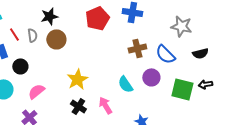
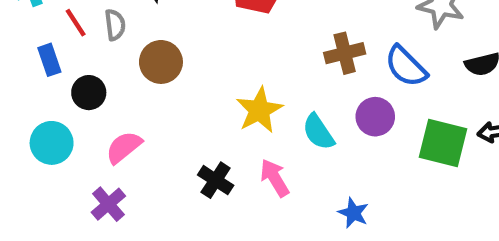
brown circle: (56, 39) -> (161, 62), moved
yellow star: (77, 79) -> (259, 110), moved

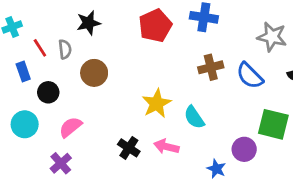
purple circle: (375, 117) -> (244, 149), moved
pink arrow: (275, 178) -> (166, 147), turned -45

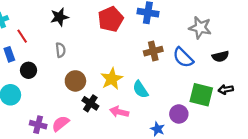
gray semicircle: (65, 49) -> (60, 50), moved
brown circle: (94, 73) -> (75, 81), moved
pink semicircle: (70, 127) -> (60, 124), moved
black cross: (129, 148) -> (90, 103), moved
purple cross: (61, 163) -> (38, 125), turned -35

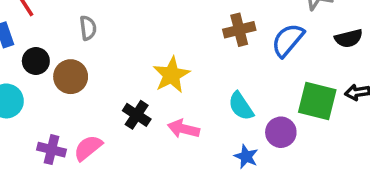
blue semicircle: (183, 57) -> (288, 40), turned 85
brown circle: (75, 81) -> (71, 77), moved
cyan semicircle: (140, 89) -> (241, 106), moved

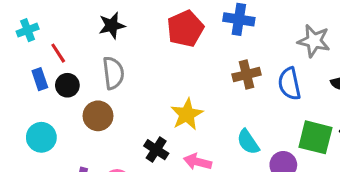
gray semicircle: (88, 28) -> (113, 73), size x1.5
blue semicircle: (288, 40) -> (289, 84), turned -52
black circle: (36, 61) -> (67, 85), moved

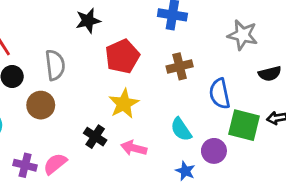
black star: (112, 26) -> (88, 21), moved
red pentagon: (185, 29) -> (122, 56), moved
blue semicircle: (289, 84) -> (220, 94), moved

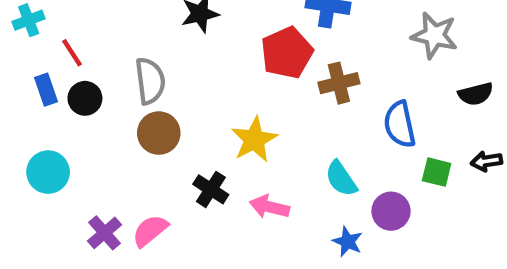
red pentagon: (122, 56) -> (287, 53), moved
brown circle: (41, 105) -> (159, 133), moved
green square: (244, 125) -> (437, 172), size x0.6
purple cross: (25, 165) -> (105, 233), turned 35

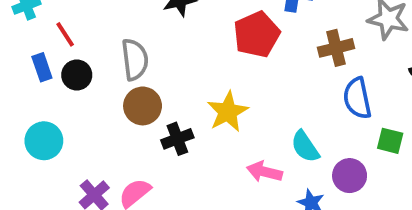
brown cross: (339, 83) -> (336, 48), moved
black cross: (211, 189) -> (177, 139), moved, turned 36
pink arrow: (269, 207) -> (264, 172), moved

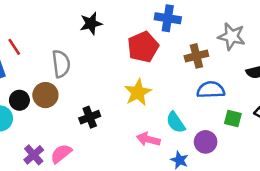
black circle: (77, 75) -> (19, 100), moved
blue semicircle: (357, 98) -> (211, 90), turned 100
brown circle: (143, 106) -> (45, 95), moved
yellow star: (228, 112) -> (138, 92), moved

